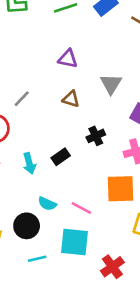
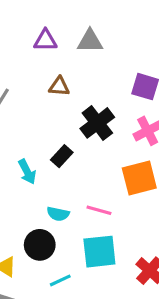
gray triangle: (111, 84) -> (90, 41), moved, turned -50
black cross: (96, 136) -> (97, 123), size x1.5

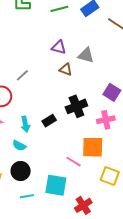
brown triangle: (59, 86) -> (66, 69), moved
pink line: (99, 210) -> (73, 162), moved
cyan semicircle: (58, 214) -> (19, 146), moved

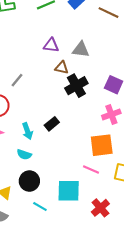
black cross: (76, 106) -> (76, 86), moved
pink line: (73, 162) -> (91, 170), moved
cyan line: (27, 196) -> (40, 207), turned 48

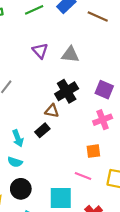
purple triangle: (51, 45) -> (40, 51), turned 42
brown triangle: (62, 68) -> (52, 111), moved
orange square: (102, 145) -> (93, 151), size x0.6

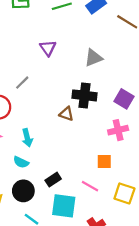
purple triangle: (40, 51) -> (48, 48), moved
gray triangle: (70, 55) -> (93, 58), turned -36
black cross: (67, 91) -> (85, 95), turned 30
black rectangle: (42, 130) -> (53, 180), moved

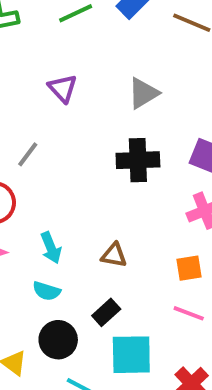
brown triangle: (66, 114) -> (114, 255), moved
pink line: (90, 186) -> (189, 313), moved

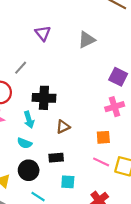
black cross: (138, 160) -> (44, 98), moved
brown triangle: (114, 255) -> (63, 127), turned -40
black rectangle: (106, 312) -> (56, 158), turned 32
cyan square: (131, 355) -> (68, 182), size x0.6

